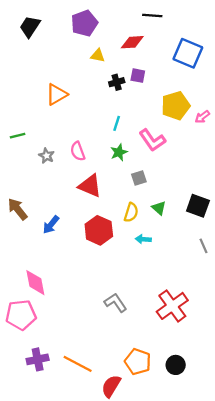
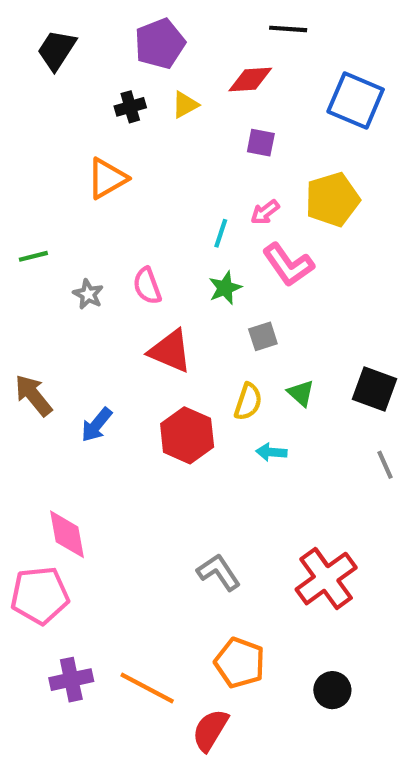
yellow triangle: (98, 56) -> (185, 105), turned -40
black cross: (117, 82) -> (130, 107), moved
pink arrow: (202, 117) -> (265, 212), moved
orange pentagon: (138, 362) -> (240, 663), moved

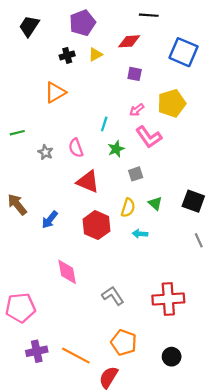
cyan line: (221, 233) -> (104, 124), moved
pink diamond: (67, 534) -> (67, 272), moved
red cross: (326, 579) -> (168, 299), turned 32

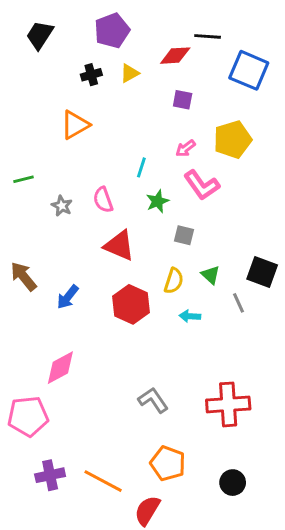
black line: (149, 15) -> (208, 36), moved
gray square: (136, 174) -> (184, 235), turned 32
gray line: (199, 240) -> (239, 303), moved
pink diamond: (67, 272) -> (60, 368), moved, turned 72

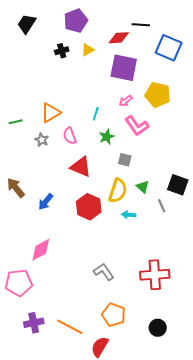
purple square: (183, 100) -> (124, 68), size x2.0
orange triangle: (75, 125) -> (51, 113), moved
yellow pentagon: (233, 139) -> (158, 95), turned 30
yellow semicircle: (174, 281) -> (118, 191), size x1.4

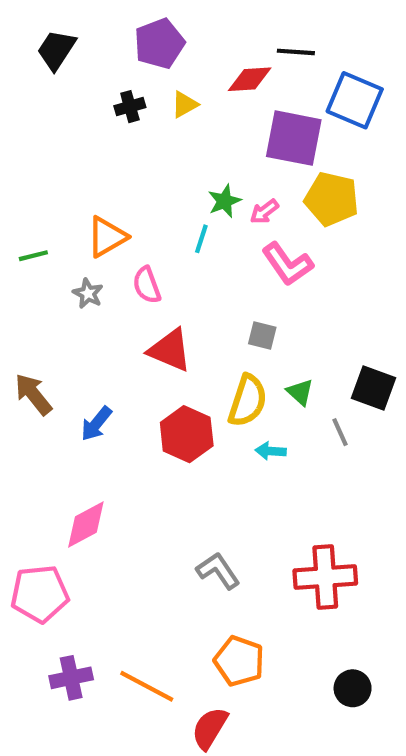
purple square: (124, 68) -> (294, 138), moved
green star: (107, 137) -> (224, 201), moved
black circle: (158, 328) -> (353, 688), moved

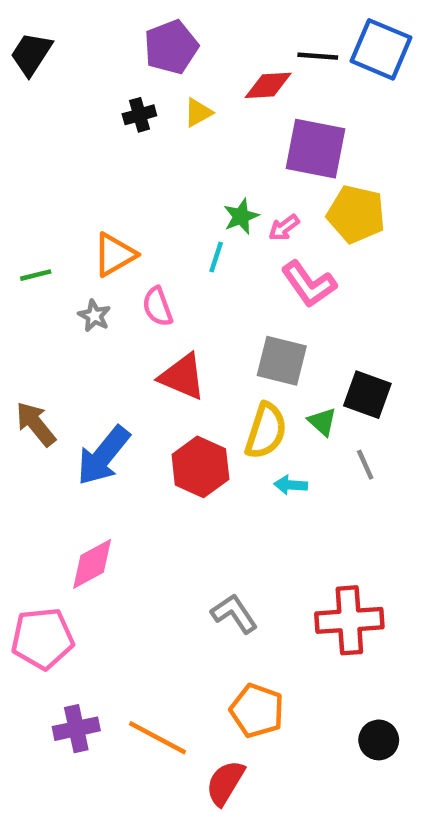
black trapezoid: (56, 50) -> (31, 54), moved
blue square: (355, 100) -> (381, 49), moved
gray square: (262, 335) -> (282, 361), size x1.6
black square: (374, 388) -> (367, 395), moved
blue arrow: (96, 424) -> (103, 456), size x1.6

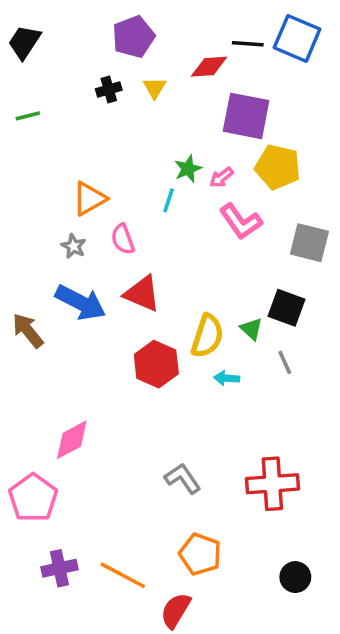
yellow triangle: (198, 113) -> (155, 88), turned -30
green line: (36, 275) -> (28, 116), moved
gray square: (282, 361) -> (309, 243), moved
blue arrow: (103, 456) -> (81, 302), moved, turned -102
pink pentagon: (42, 638) -> (33, 498), turned -30

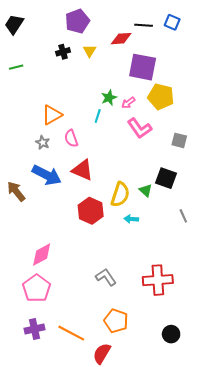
blue square: (297, 38) -> (172, 22), size x0.6
gray square: (309, 243) -> (179, 140), size x0.7
gray line: (285, 362) -> (183, 216), moved
pink pentagon: (33, 498) -> (37, 288), moved

